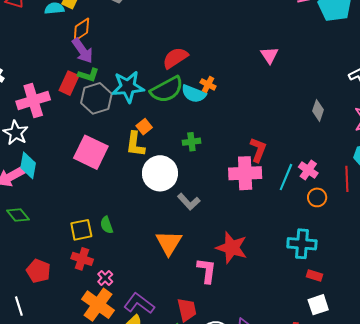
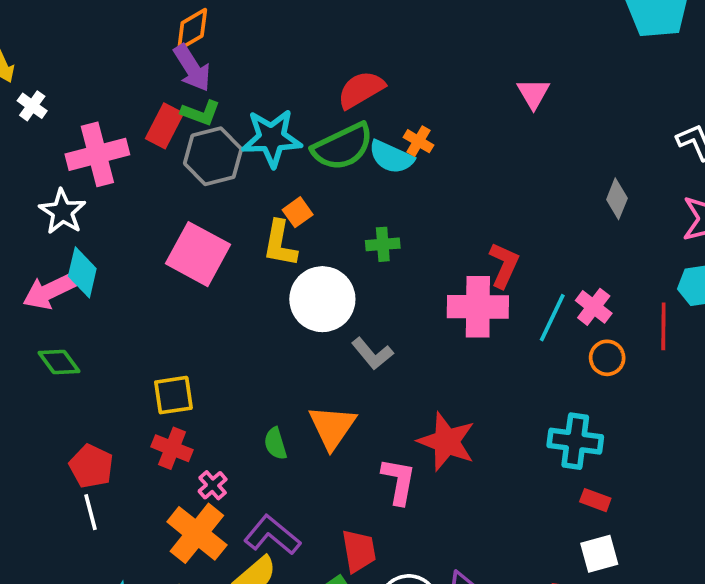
green semicircle: (107, 225) -> (275, 444), moved
white line: (19, 306) -> (91, 512), moved

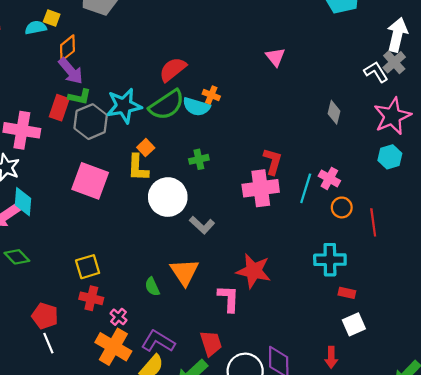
pink cross: (97, 154) -> (22, 130), turned 32
red line: (663, 326) -> (373, 222), moved

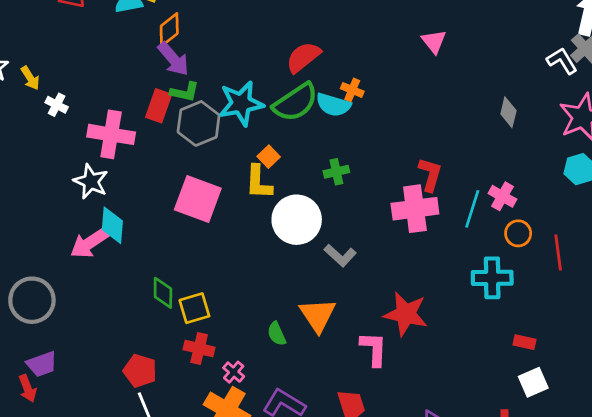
green diamond: (17, 257) -> (163, 293), moved, turned 45
cyan cross: (330, 260) -> (492, 278), moved

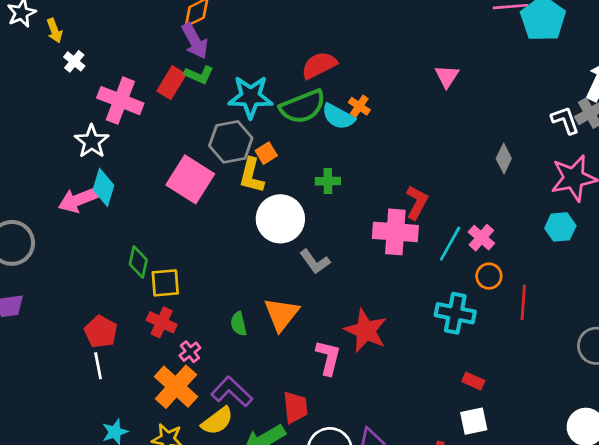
gray hexagon: (199, 123) -> (231, 142), moved

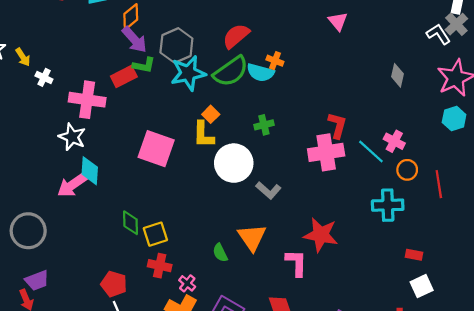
red rectangle: (171, 83) -> (124, 76), turned 45
gray hexagon: (231, 142) -> (176, 45), moved
cyan line: (450, 244) -> (371, 152), turned -64

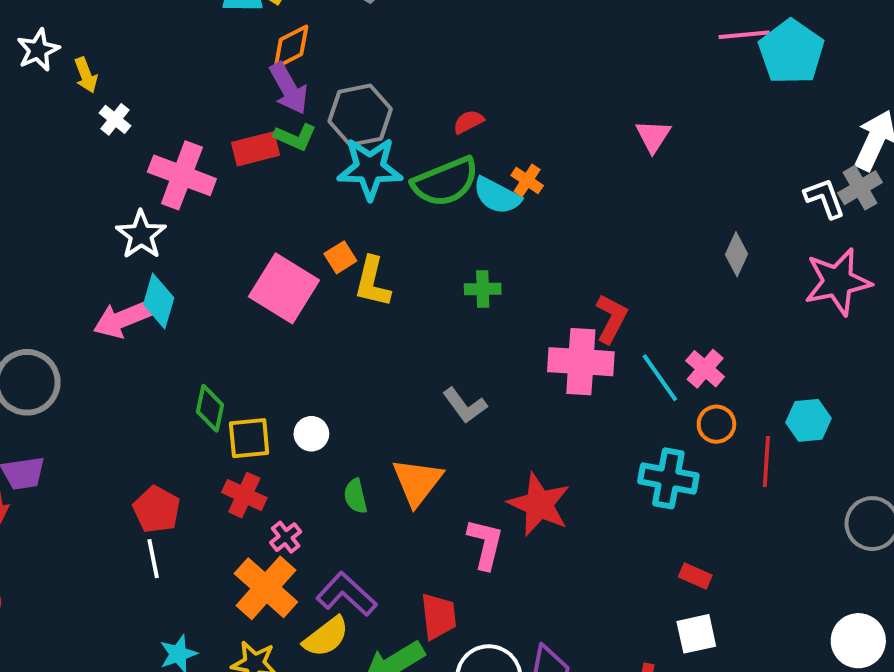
red semicircle: (236, 36) -> (468, 122), size x0.6
orange square: (211, 114) -> (340, 257), moved
cyan hexagon: (454, 119) -> (808, 420), moved
white circle: (234, 163) -> (311, 434), moved, size x0.5

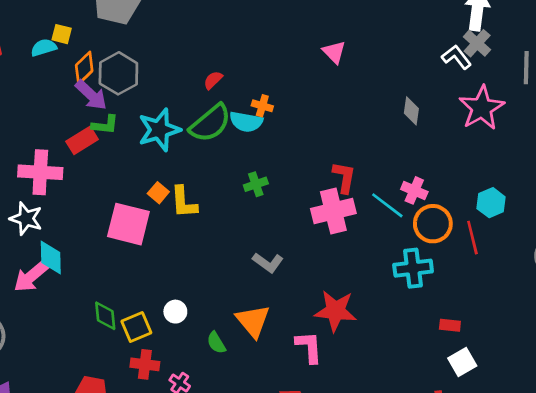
gray hexagon: (360, 115) -> (118, 73), moved
orange circle: (716, 424) -> (433, 224), size x1.5

